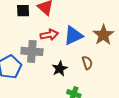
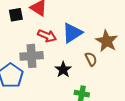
red arrow: (49, 35) -> (47, 36), turned 42
brown star: (103, 35) -> (107, 41), moved

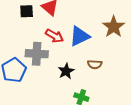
brown star: (107, 41) -> (114, 27), moved
brown semicircle: (91, 59) -> (95, 64), turned 112

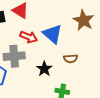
blue triangle: (80, 36) -> (53, 34), turned -45

